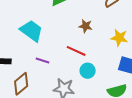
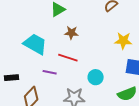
brown star: (86, 26) -> (71, 33), moved
red line: (76, 51) -> (68, 58), moved

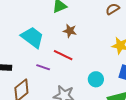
cyan circle: (96, 77) -> (96, 79), moved

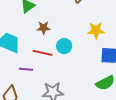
cyan circle: (96, 79) -> (64, 46), moved

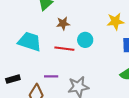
purple line: (26, 69) -> (51, 76), moved

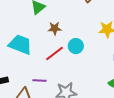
red line: (64, 49) -> (55, 54), turned -48

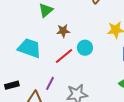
purple line: (40, 80) -> (50, 83), turned -64

